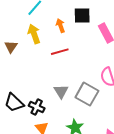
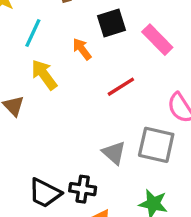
red line: (60, 52) -> (121, 87), moved

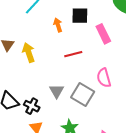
yellow arrow: (44, 75) -> (29, 53), moved

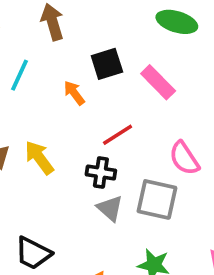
black cross: (32, 106) -> (101, 173), moved

